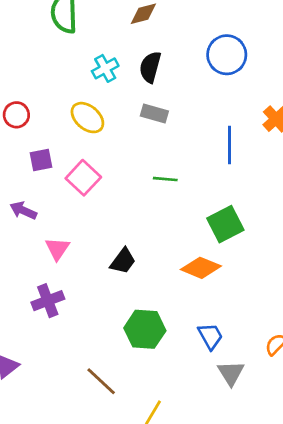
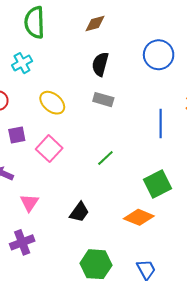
cyan cross: (105, 68) -> (22, 63), moved
green line: (165, 179) -> (105, 158), moved, turned -48

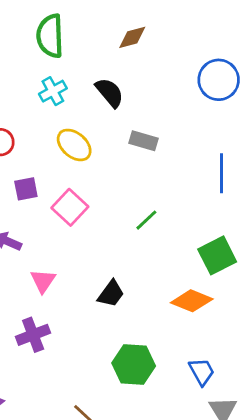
cyan cross: (22, 63) -> (53, 91), moved
black semicircle: (100, 64) -> (110, 93), moved, turned 125

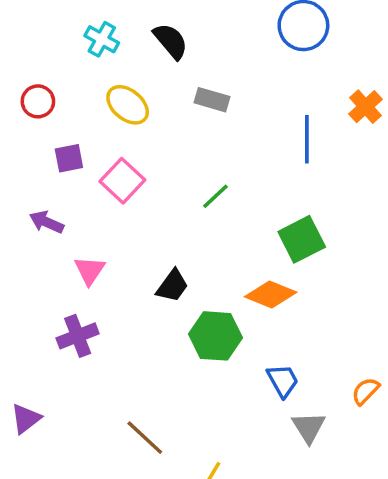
cyan cross: (53, 91) -> (102, 39), turned -32
green hexagon: (134, 365) -> (216, 336), moved

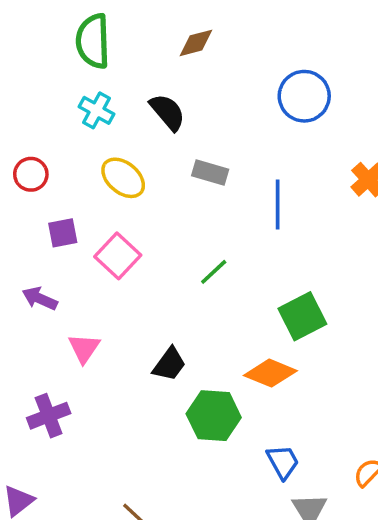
blue line: (307, 139) -> (278, 204), moved
purple cross: (78, 336) -> (49, 416), moved

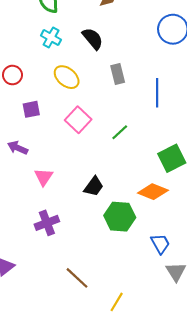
gray rectangle: (210, 172) -> (118, 74), turned 60
pink square: (118, 256) -> (78, 120), moved
purple cross: (49, 416) -> (47, 223), moved

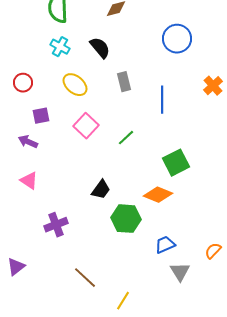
purple arrow: (18, 148) -> (28, 142), moved
pink triangle: (44, 177) -> (29, 181), moved, turned -30
blue trapezoid: (160, 244) -> (165, 245), turned -85

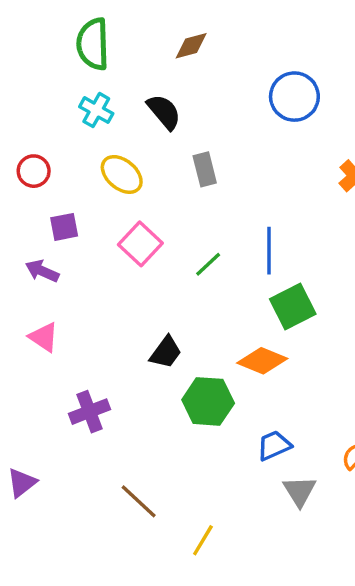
blue line: (162, 100) -> (269, 251), moved

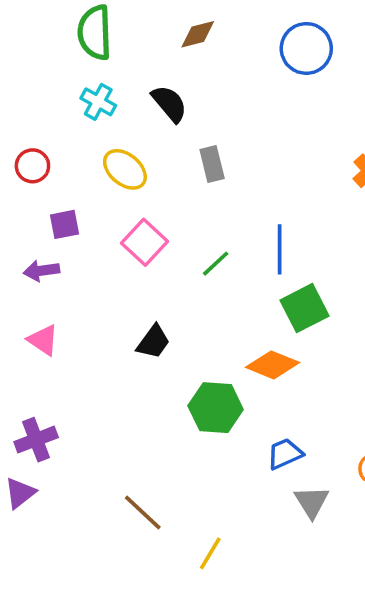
blue circle: (294, 97) -> (306, 48), moved
purple arrow: (42, 271) -> (41, 271), turned -32
black trapezoid: (166, 352) -> (153, 342), moved
purple cross: (89, 412) -> (36, 440), moved

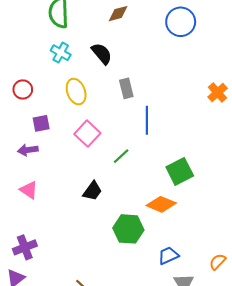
yellow ellipse: (125, 169) -> (76, 92), turned 30
blue line: (280, 249) -> (147, 120), moved
green line: (216, 264) -> (121, 156), moved

